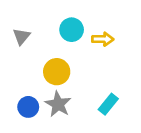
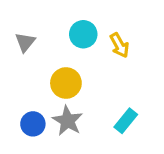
yellow arrow: (103, 39) -> (119, 45), turned 60

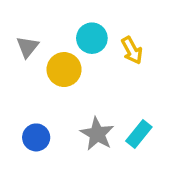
yellow circle: (66, 83) -> (64, 70), moved
gray star: (68, 121) -> (97, 134), moved

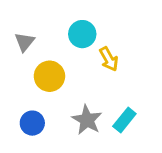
yellow arrow: (132, 50) -> (109, 59), moved
yellow circle: (64, 70) -> (49, 76), moved

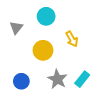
cyan circle: (82, 34) -> (46, 16), moved
yellow circle: (49, 76) -> (43, 50), moved

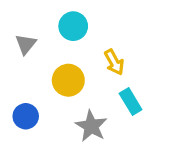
cyan rectangle: (82, 79) -> (131, 101), moved, turned -70
blue circle: (21, 81) -> (26, 116), moved

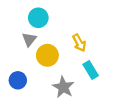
cyan circle: (73, 26) -> (38, 18), moved
gray triangle: (26, 44) -> (29, 39), moved

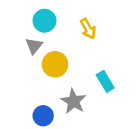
yellow arrow: (79, 43) -> (88, 29), moved
blue circle: (18, 80) -> (43, 116), moved

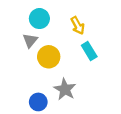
cyan rectangle: (105, 81) -> (89, 51), moved

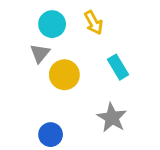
yellow arrow: (78, 26) -> (94, 23), moved
gray star: (65, 89) -> (112, 118), moved

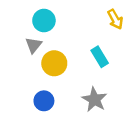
yellow arrow: (94, 23) -> (115, 19), moved
blue circle: (51, 135) -> (44, 101), moved

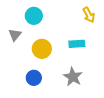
gray triangle: (34, 45) -> (15, 35), moved
cyan rectangle: (100, 57) -> (77, 44), turned -63

